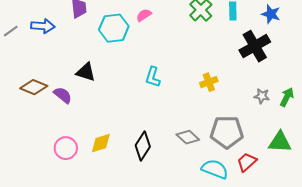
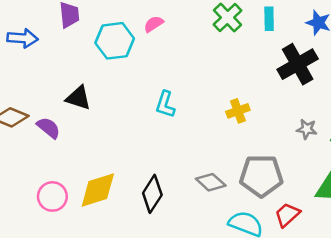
yellow diamond: (101, 143) -> (98, 190), size x1.4

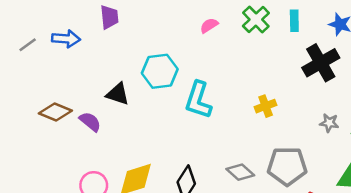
pink semicircle: (154, 24) -> (209, 26), moved
cyan hexagon: (115, 41) -> (160, 71), moved
cyan L-shape: (165, 104) -> (198, 100), size x1.5

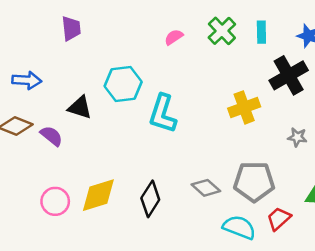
blue arrow: (66, 39) -> (27, 80), moved
yellow cross: (266, 106) -> (244, 107), moved, size x1.4

